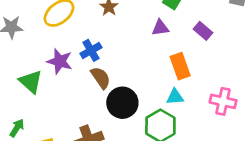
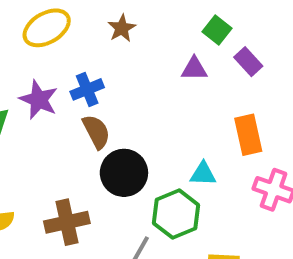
purple rectangle: (203, 31) -> (248, 62), moved
orange rectangle: (180, 66) -> (248, 135), moved

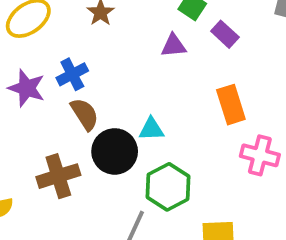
cyan triangle: (203, 174) -> (151, 129), moved
brown cross: (67, 222) -> (58, 176), moved

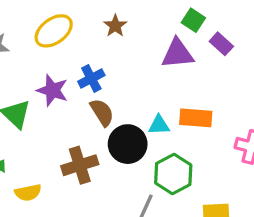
purple triangle: (174, 46) -> (178, 54), size x1.5
orange rectangle: (231, 105) -> (196, 118), moved, turned -68

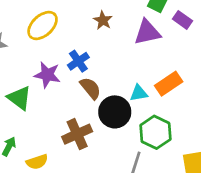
brown star: (115, 26) -> (103, 20), moved
orange rectangle: (196, 118) -> (169, 84), turned -32

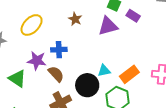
blue cross: (78, 61) -> (59, 50), turned 35
orange rectangle: (169, 84) -> (129, 74), moved
brown semicircle: (90, 88) -> (56, 74), moved

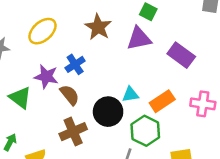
purple rectangle: (133, 16) -> (181, 55), moved, size x1.5
brown star: (75, 19) -> (98, 27), size x1.5
blue cross: (59, 50) -> (75, 64), turned -35

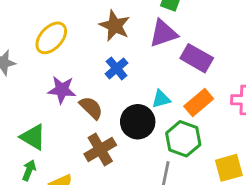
purple rectangle: (181, 55) -> (197, 58), moved
blue cross: (75, 64) -> (117, 68), moved
green triangle: (20, 98) -> (33, 137), moved

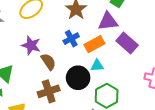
orange rectangle: (199, 102) -> (94, 44), moved

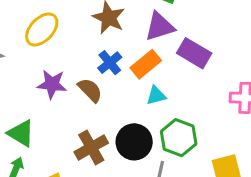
brown semicircle: (48, 62) -> (90, 90), moved
black circle: (78, 78) -> (134, 142), moved

